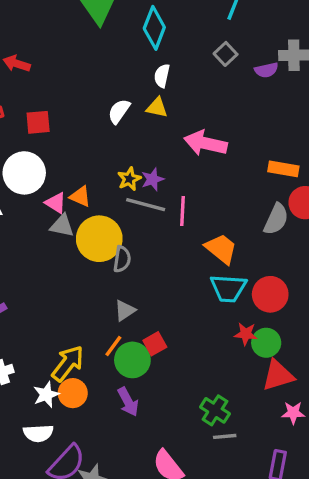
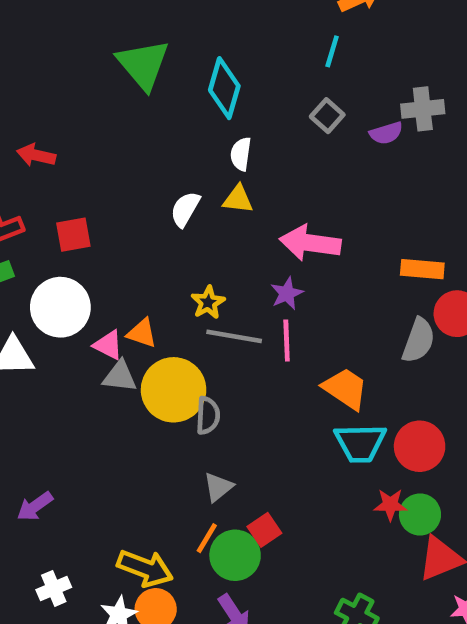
purple star: (153, 179) -> (287, 293), moved
yellow arrow: (68, 363) -> (145, 568), turned 78

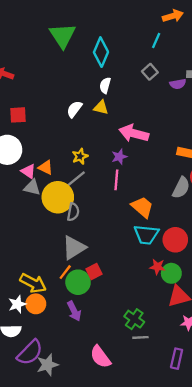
gray line: (234, 336) -> (74, 181), moved, turned -56
gray triangle: (218, 487) -> (74, 248), size x1.6

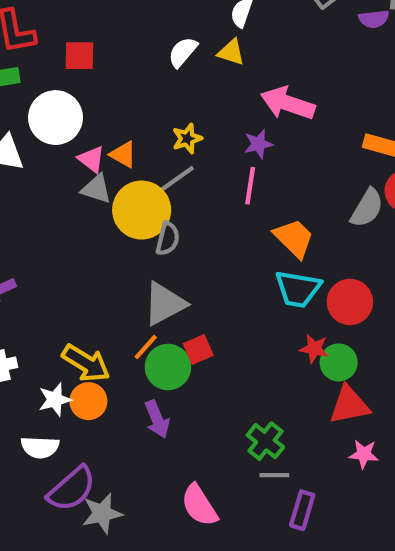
purple rectangle: (177, 359) -> (302, 510), moved

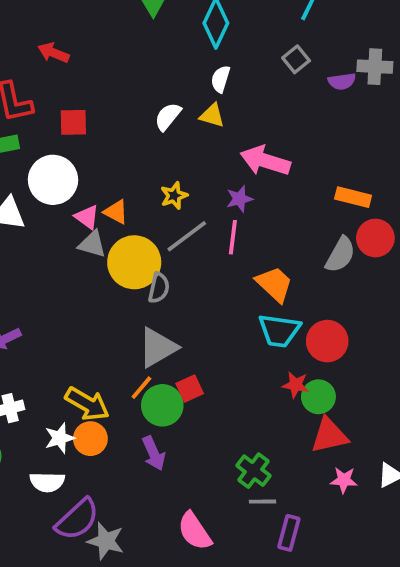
gray line: (172, 182) -> (187, 236), moved
gray star: (102, 513) -> (106, 541), turned 30

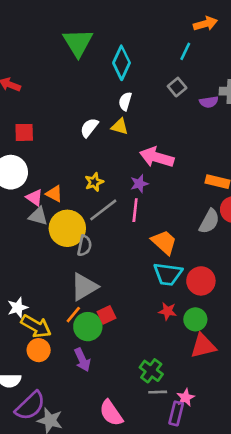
red star: (296, 385) -> (168, 311), moved
white star: (60, 438) -> (18, 308), moved
pink star: (344, 480) -> (186, 398), moved, turned -30

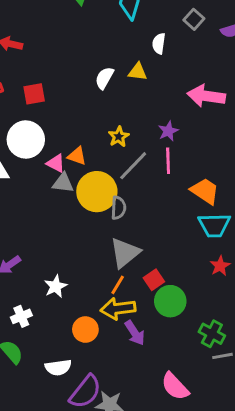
white semicircle: (125, 101) -> (159, 44), moved
pink arrow: (157, 157) -> (206, 96), moved
red star: (168, 311) -> (220, 266), turned -30
yellow arrow: (36, 326) -> (118, 309), moved, turned 152
green circle: (88, 327) -> (170, 301), moved

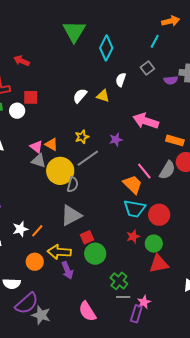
white circle: (26, 139) -> (17, 111), moved, size x0.6
pink line: (168, 161) -> (144, 171), moved, turned -48
orange line: (118, 285) -> (37, 231), moved

